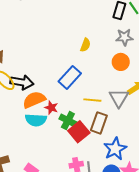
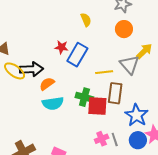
yellow semicircle: (85, 45) -> (86, 20), turned -32
orange semicircle: (34, 100) -> (47, 84), size x0.7
red star: (51, 108) -> (61, 47), moved
red square: (79, 132) -> (97, 106), turned -35

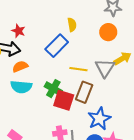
yellow semicircle: (86, 20) -> (72, 25), moved
red star: (61, 47) -> (18, 31), moved

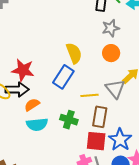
yellow semicircle: (72, 25) -> (74, 53), size x1.5
red star: (18, 31) -> (23, 70), size x1.6
red square: (64, 100) -> (96, 141), moved

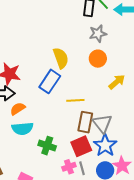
gray triangle: (115, 89) -> (102, 123), moved
green cross: (69, 120) -> (47, 146), moved
red square: (96, 141) -> (81, 146), turned -30

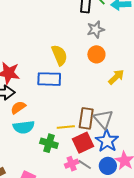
blue rectangle: (50, 81) -> (49, 79), turned 60
yellow line: (75, 100) -> (66, 127), moved
gray line: (82, 168) -> (85, 165), turned -40

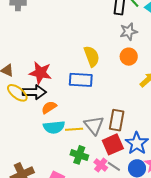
gray triangle: (103, 119) -> (94, 125), moved
yellow line: (66, 127) -> (74, 129), moved
green cross: (49, 143) -> (79, 155), moved
pink cross: (72, 164) -> (101, 165), turned -32

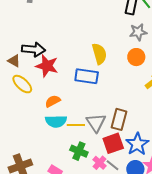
black arrow: (34, 92) -> (33, 49), moved

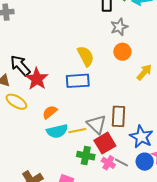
black arrow: (33, 49) -> (20, 65), turned -125
red star: (47, 66) -> (37, 79), turned 30
red square: (113, 143) -> (105, 143), moved

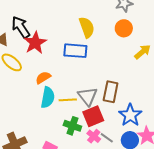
cyan semicircle: (57, 131) -> (48, 97), turned -75

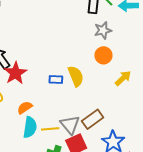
yellow semicircle: (87, 27) -> (76, 76), moved
blue rectangle: (75, 51) -> (56, 79), size x0.6
brown rectangle: (111, 92) -> (93, 119), turned 45

